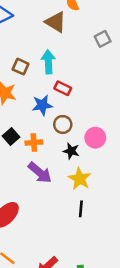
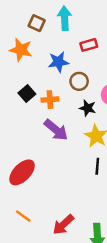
red rectangle: (63, 88) -> (89, 45), moved, turned -42

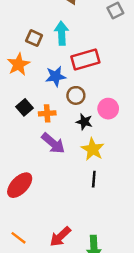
red rectangle: (89, 45) -> (85, 60), size x1.6
orange star: (21, 50) -> (18, 64), turned 30
orange line: (23, 216) -> (18, 238), moved

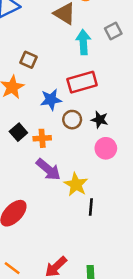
cyan arrow: (62, 33) -> (83, 42), moved
pink circle: (108, 109) -> (106, 148), moved
black star: (84, 122) -> (100, 120), moved
yellow star: (93, 149) -> (76, 184), moved

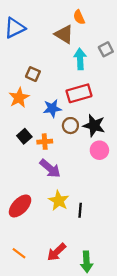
black star: (100, 120) -> (94, 126), size x1.5
yellow star: (76, 184) -> (59, 201), moved
black line: (91, 207) -> (80, 210), moved

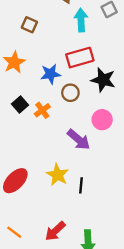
brown square: (33, 74) -> (29, 25), moved
black star: (94, 126) -> (103, 80), moved
orange cross: (45, 142) -> (42, 110), turned -32
purple arrow: (50, 168) -> (79, 140), moved

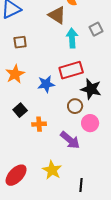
brown square: (29, 25) -> (20, 42), moved, turned -32
brown circle: (70, 93) -> (75, 106), moved
orange cross: (42, 110) -> (39, 124), moved, turned 32
black line: (81, 185) -> (81, 185), moved

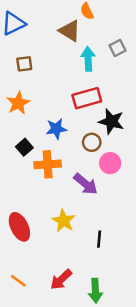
blue star: (46, 84) -> (56, 129), moved
orange cross: (39, 124) -> (48, 164), size x1.5
red ellipse: (16, 175) -> (19, 227), turned -70

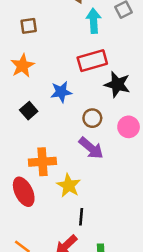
brown circle: (92, 142) -> (92, 118), moved
pink circle: (110, 163) -> (129, 127), moved
orange cross: (48, 164) -> (42, 162), moved
black line: (99, 239) -> (81, 217), moved

